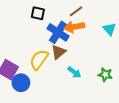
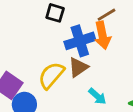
orange arrow: (74, 27) -> (102, 35), turned -96
blue cross: (58, 32) -> (80, 41), turned 35

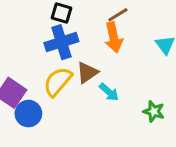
blue cross: (80, 41) -> (61, 42), moved
cyan arrow: (97, 96) -> (109, 92), moved

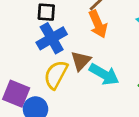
cyan arrow: (109, 92) -> (104, 74), size x1.5

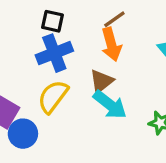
brown triangle: (81, 61) -> (101, 81), moved

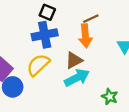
cyan arrow: (110, 105) -> (77, 78), turned -75

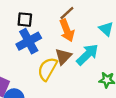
yellow semicircle: (38, 65) -> (47, 69), moved
cyan arrow: (77, 78) -> (87, 55), moved

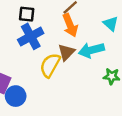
cyan arrow: (87, 55) -> (91, 50), turned -150

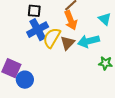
yellow semicircle: (50, 65) -> (52, 38), moved

